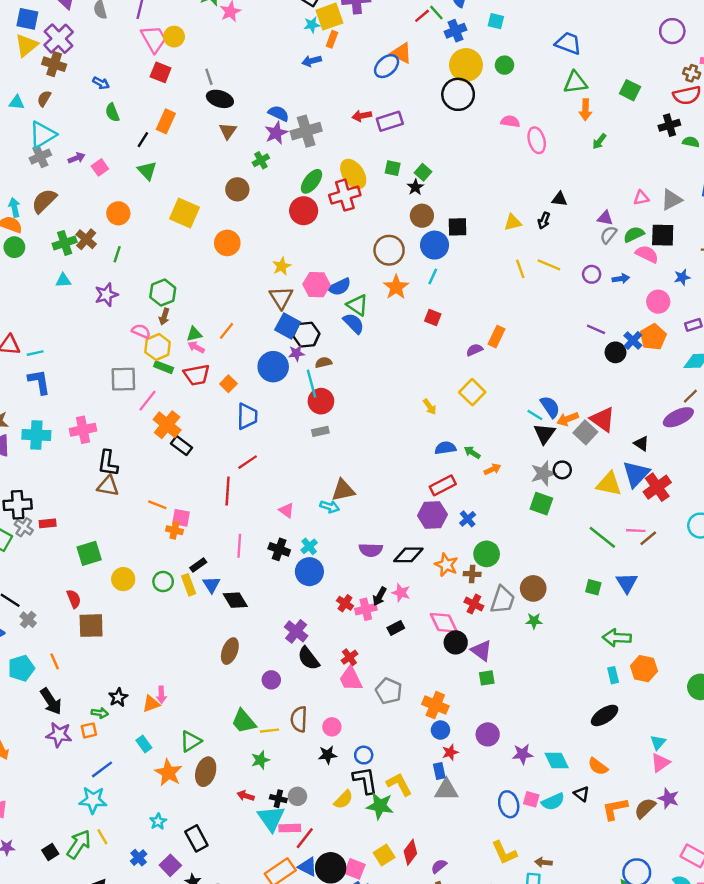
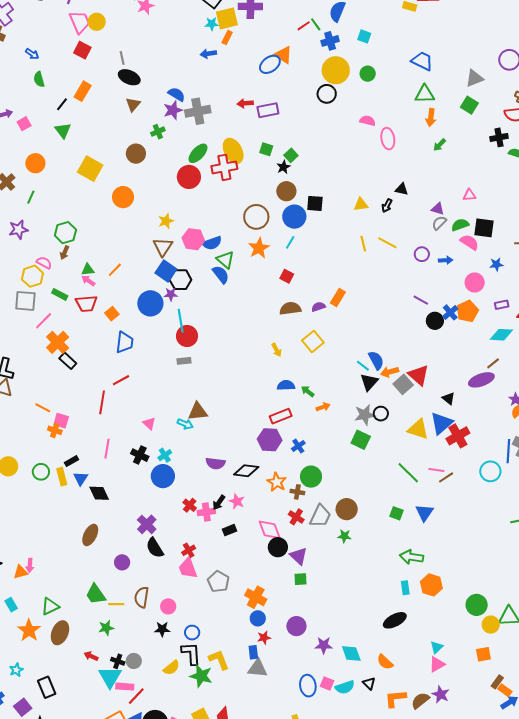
black circle: (458, 94) -> (327, 94), size x0.7
gray triangle: (671, 200) -> (475, 78), moved
yellow hexagon: (158, 347) -> (32, 276), moved
brown semicircle: (323, 362) -> (290, 308), moved, size x1.5

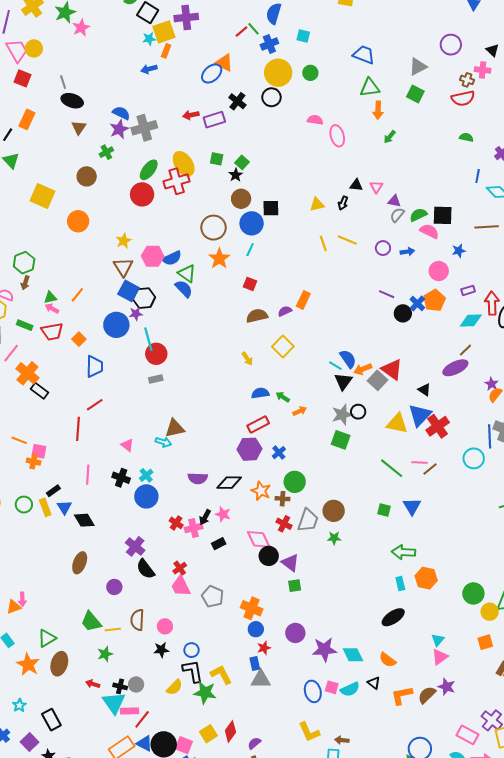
black cross: (499, 137) -> (237, 101), moved, turned -36
pink triangle: (469, 195) -> (376, 187), moved, turned -48
purple star: (324, 645) -> (324, 649), size x1.4

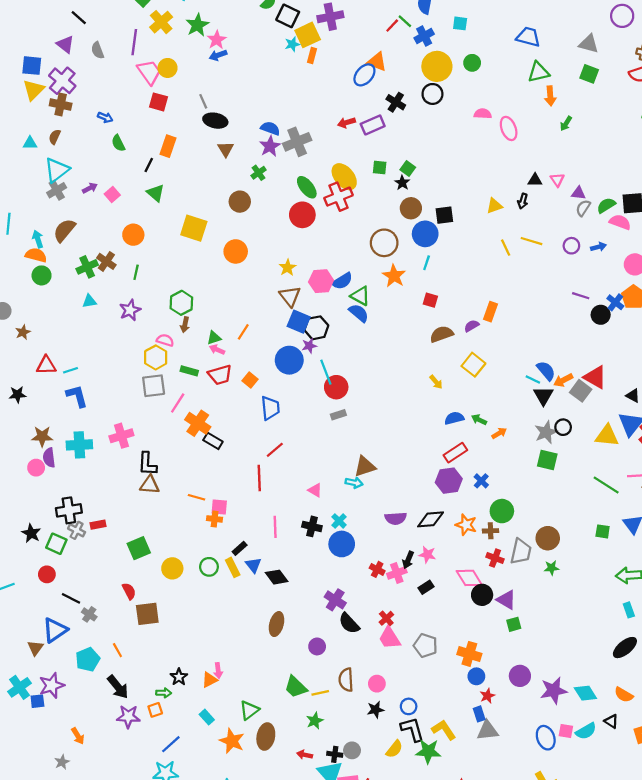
gray triangle: (418, 67) -> (589, 44), turned 48
blue arrow: (149, 69) -> (218, 55), moved
green ellipse: (149, 170) -> (307, 187), turned -70

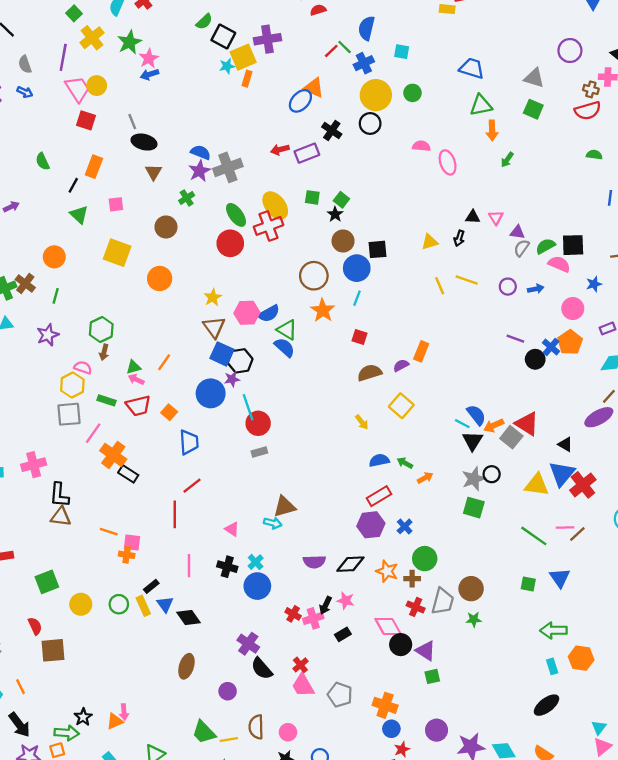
blue arrow: (105, 117) -> (25, 92), moved
pink square: (112, 195) -> (116, 204), moved, turned 32
green arrow: (164, 693) -> (67, 733), size x1.5

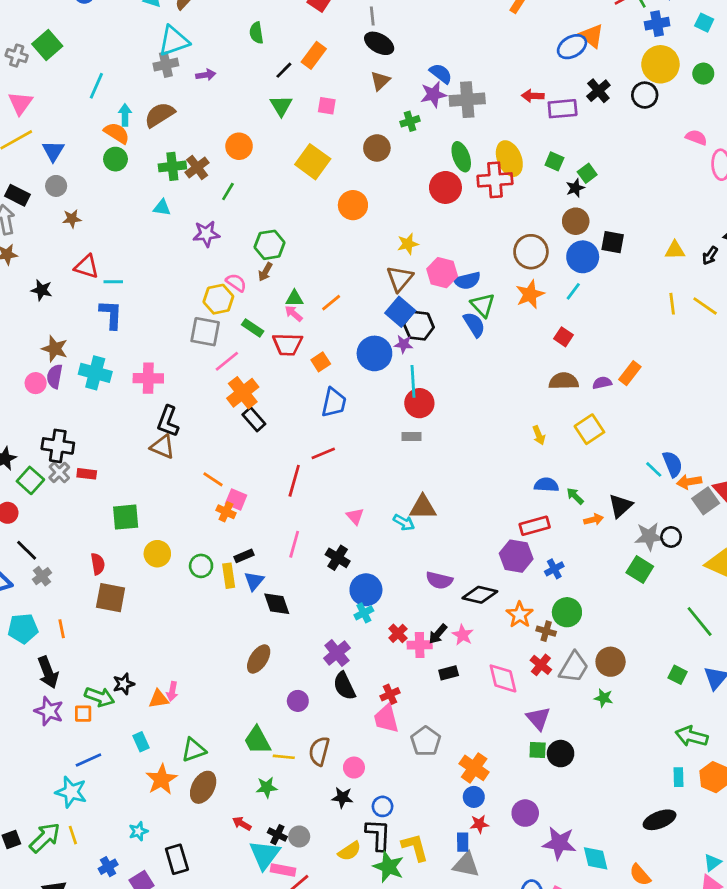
black triangle: (473, 441) -> (621, 506), moved
cyan cross: (256, 562) -> (364, 613), moved
black circle: (401, 645) -> (561, 754), moved

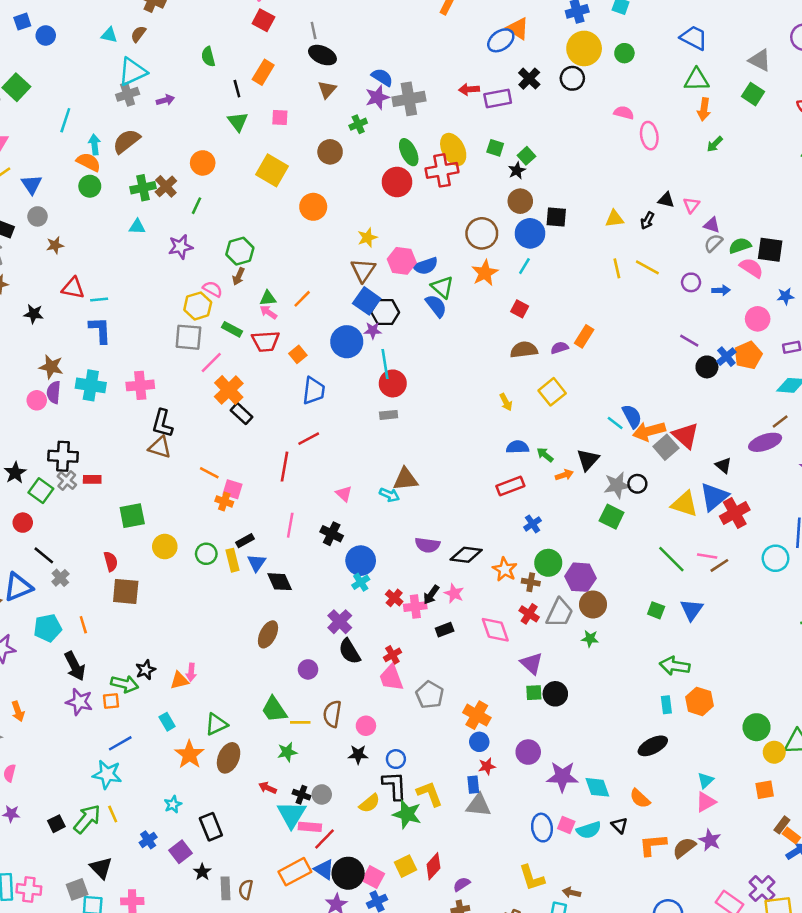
black line: (284, 70) -> (237, 89), turned -54
orange arrow: (689, 482) -> (649, 431), size x1.4
purple hexagon: (516, 556) -> (580, 577), moved

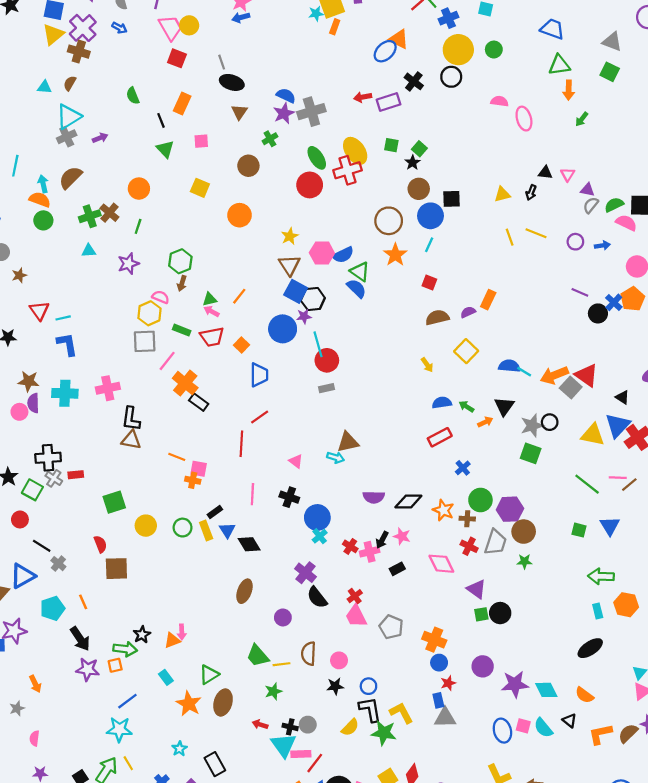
yellow square: (272, 170) -> (200, 188), size x0.7
red triangle: (73, 288) -> (39, 311), turned 50
blue semicircle: (632, 416) -> (509, 366), moved, turned -50
cyan semicircle: (589, 830) -> (543, 728), turned 75

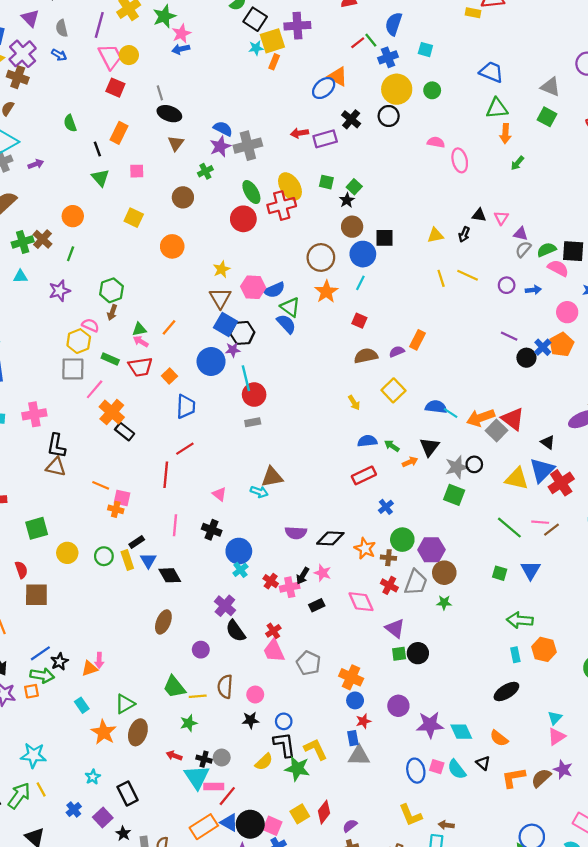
blue line: (127, 701) -> (40, 653), moved

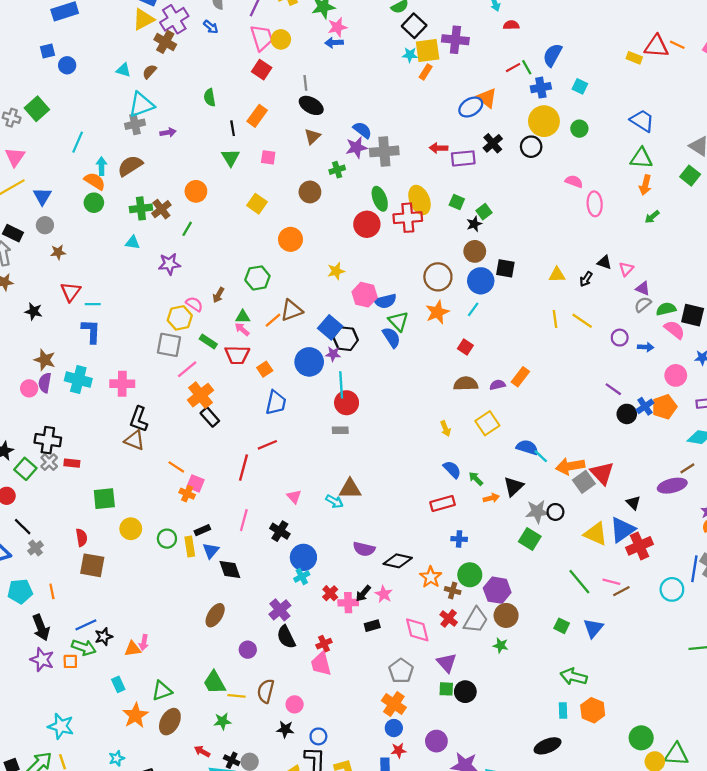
green hexagon: (112, 290) -> (257, 278), moved
brown triangle: (220, 298) -> (292, 310), moved, turned 30
blue semicircle: (367, 441) -> (452, 469), turned 42
blue cross: (386, 507) -> (459, 539), turned 32
gray pentagon: (309, 663) -> (401, 671), moved

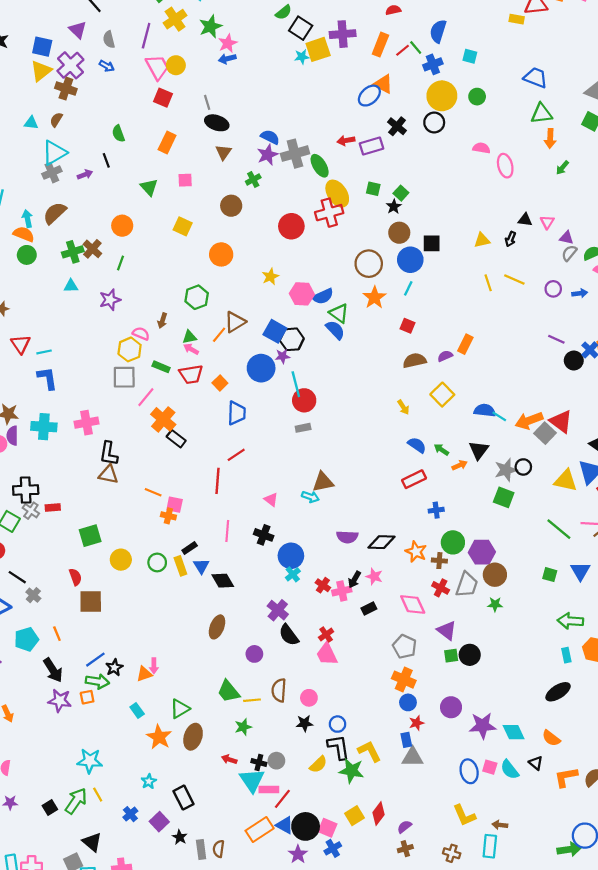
orange rectangle: (426, 72) -> (380, 45), moved, size x1.5
black line: (233, 128) -> (106, 160), moved
green ellipse: (380, 199) -> (320, 166), moved

